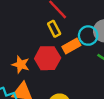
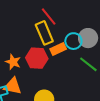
yellow rectangle: (54, 29) -> (44, 33), size x1.6

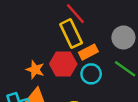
cyan circle: (73, 41) -> (91, 74), moved

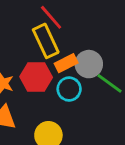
gray circle: (123, 37) -> (89, 64), moved

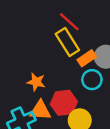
red hexagon: (36, 77) -> (64, 103), moved

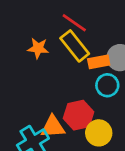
orange rectangle: (87, 58) -> (99, 62), turned 30
orange star: (36, 82) -> (38, 48), moved

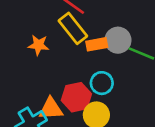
orange star: (38, 48) -> (38, 45), moved
cyan circle: (107, 85) -> (102, 83), moved

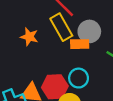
gray circle: (118, 40) -> (89, 31), moved

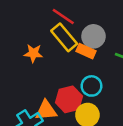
orange rectangle: (80, 44) -> (86, 51), turned 36

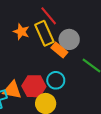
orange star: (33, 53) -> (21, 32), moved

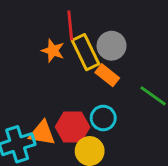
red line: (49, 16) -> (70, 25), moved, turned 36
gray circle: (69, 39) -> (112, 46), moved

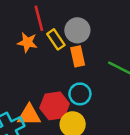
yellow rectangle: (86, 52) -> (56, 39), size x0.7
orange rectangle: (107, 75) -> (78, 56), turned 48

